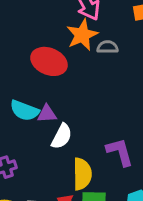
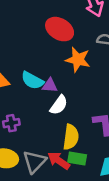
orange star: (82, 35) -> (78, 60), moved, turned 30
red ellipse: (49, 61) -> (60, 29), moved

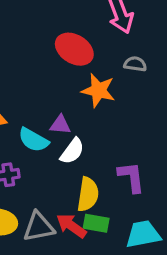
cyan semicircle: (32, 80) -> (33, 140), moved
gray triangle: (34, 162) -> (39, 227), turned 35

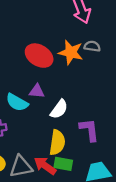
red ellipse: (74, 49) -> (39, 56), moved
orange star: (98, 90) -> (71, 52), moved
white semicircle: (72, 151) -> (59, 109), moved

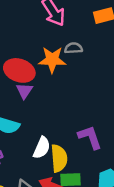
purple triangle: (37, 91) -> (24, 91), moved, turned -49
white semicircle: (59, 109) -> (42, 148), moved

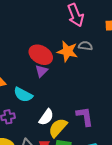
yellow semicircle: (59, 158) -> (58, 128), turned -145

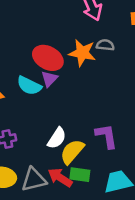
cyan semicircle: (23, 95) -> (29, 86), moved

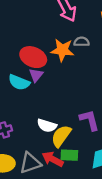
white semicircle: (57, 138) -> (47, 126), turned 78

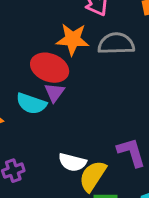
gray semicircle: (82, 42) -> (116, 44), size x1.6
orange star: (62, 50) -> (73, 39), moved

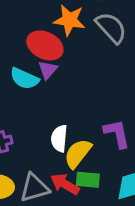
gray semicircle: (116, 44) -> (111, 28), turned 44
white semicircle: (72, 162) -> (59, 138), turned 76

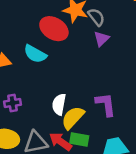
gray semicircle: (111, 28) -> (96, 17), moved, size x0.7
purple triangle: (48, 70) -> (101, 39), moved

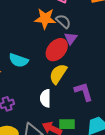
red ellipse: (54, 29) -> (57, 50), moved, turned -70
yellow semicircle: (73, 118) -> (58, 74), moved

